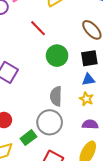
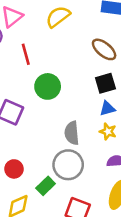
red line: (38, 28) -> (26, 54), moved, turned 36
green circle: (57, 56) -> (48, 86), moved

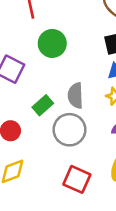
green rectangle: (46, 186) -> (43, 105), moved

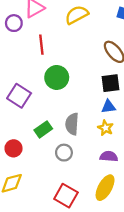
gray circle: (69, 130) -> (64, 153), size x0.6

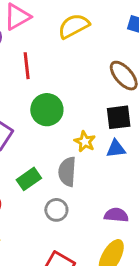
yellow star: (106, 128) -> (85, 142), moved

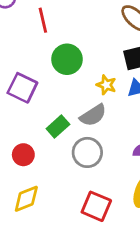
gray semicircle: (67, 172) -> (93, 115), turned -120
gray circle: (56, 210) -> (87, 152), size x1.4

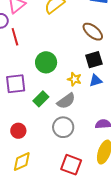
red line: (43, 20) -> (15, 37), moved
purple square: (22, 88) -> (16, 84), turned -30
green rectangle: (58, 126) -> (41, 99), moved

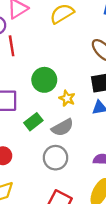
yellow star: (74, 79) -> (67, 98), moved

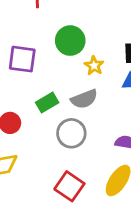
green rectangle: (33, 122) -> (47, 103), moved

